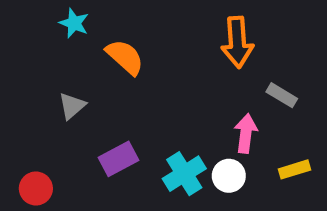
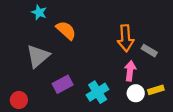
orange arrow: (237, 42) -> (126, 38), moved
gray triangle: (72, 106) -> (38, 56), size x1.6
white circle: (229, 176) -> (136, 93), moved

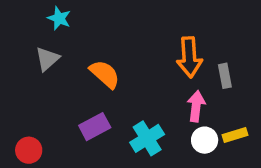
orange semicircle: (66, 30) -> (105, 74), moved
gray rectangle: (149, 51) -> (225, 76), turned 48
gray triangle: (38, 56) -> (47, 59), moved, size x0.7

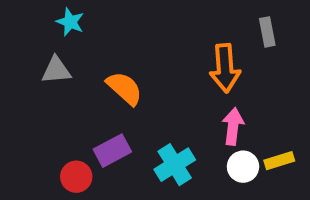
gray triangle: (47, 59) -> (56, 70), turned 36
gray rectangle: (225, 76) -> (267, 32), moved
red circle: (29, 150) -> (76, 177), moved

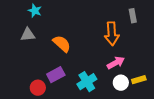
pink arrow: (233, 126) -> (116, 63), turned 54

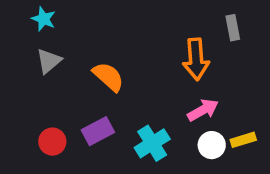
cyan star: (35, 11) -> (44, 19), moved
gray triangle: (28, 35) -> (49, 61), turned -35
red circle: (38, 88) -> (52, 142), moved

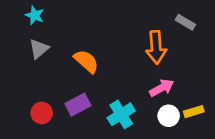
gray rectangle: (233, 28) -> (185, 22), turned -48

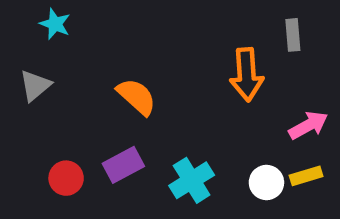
gray rectangle: (185, 22) -> (293, 35), turned 54
gray triangle: (39, 49) -> (35, 86), moved
pink arrow: (162, 88) -> (308, 125), moved

